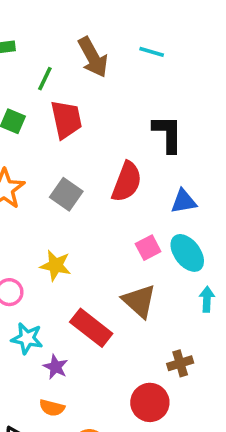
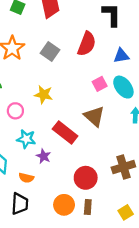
brown cross: (180, 363) -> (123, 167), moved, size x1.5
red circle: (150, 402) -> (86, 178), moved
orange semicircle: (52, 408) -> (26, 178), moved

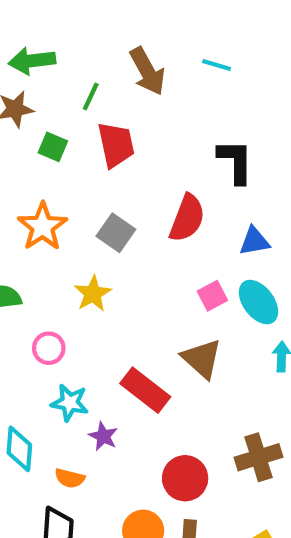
yellow star: (44, 95) -> (93, 294), moved, turned 30

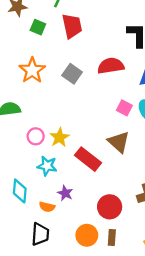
red semicircle: (187, 218) -> (111, 66), turned -120
yellow star: (93, 294) -> (60, 137), moved
pink square: (212, 296) -> (124, 108), turned -35
purple star: (103, 436) -> (65, 193), moved

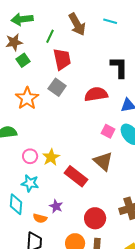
green square: (38, 27) -> (23, 60), moved, turned 32
gray square: (72, 74) -> (57, 87), moved
cyan star: (47, 166) -> (30, 183), moved

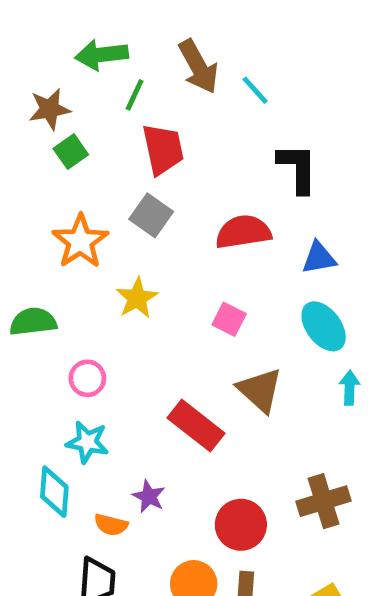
green arrow: (22, 19) -> (102, 55), moved
cyan line: (110, 21) -> (255, 90), moved, turned 32
pink square: (108, 131) -> (229, 319), moved
yellow star: (51, 157) -> (137, 298), moved

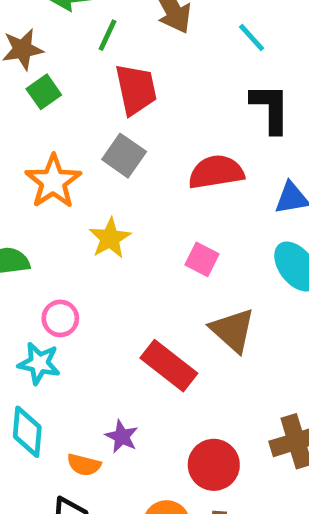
cyan line: (255, 90) -> (252, 37), moved
cyan star: (87, 442) -> (39, 363), moved

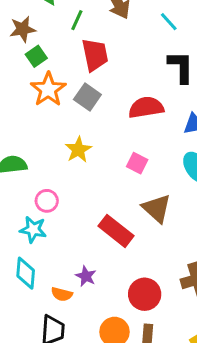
orange star: (53, 181) -> (48, 89), moved

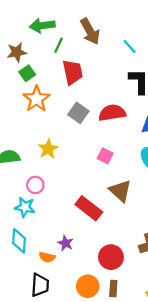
gray square: (87, 97) -> (78, 113), moved
yellow star: (78, 150) -> (48, 149), moved

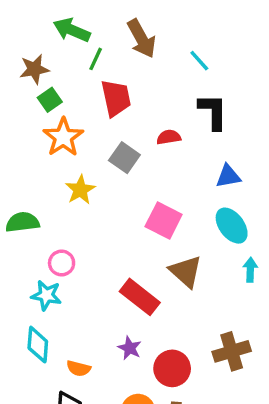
green arrow: (42, 26) -> (72, 30), turned 30
red semicircle: (112, 113) -> (169, 137), moved, size x0.6
yellow star: (48, 149) -> (80, 190), moved
pink square: (105, 156) -> (164, 220), size x1.5
purple star: (66, 243) -> (130, 348), moved

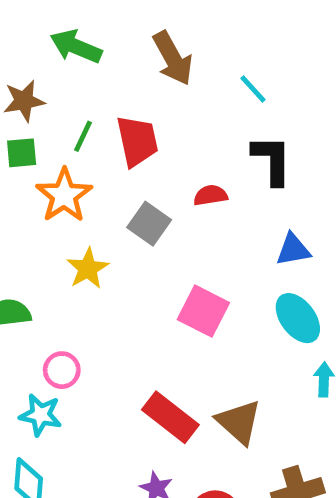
green line: (96, 59) -> (83, 136), moved
green square: (50, 100) -> (22, 153), moved, turned 30
brown triangle: (186, 271) -> (239, 422), moved

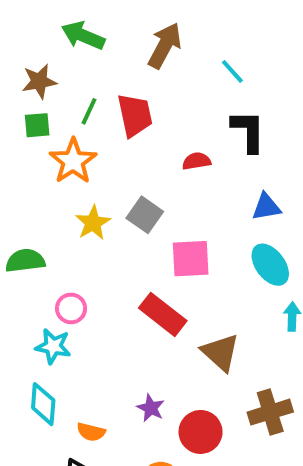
brown arrow: (173, 58) -> (165, 46), turned -123
gray square: (149, 224) -> (145, 215), moved
pink square: (203, 311) -> (191, 259), turned -30
red rectangle: (170, 417) -> (163, 314), moved

